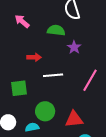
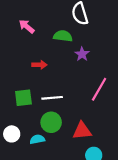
white line: (53, 75) -> (52, 98), moved

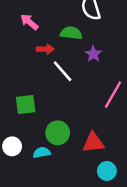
red arrow: (39, 65) -> (45, 49), moved
white line: (52, 98) -> (63, 71), moved, turned 54

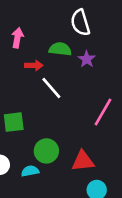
pink arrow: (29, 22) -> (17, 38), turned 60
purple star: (93, 54) -> (87, 59), moved

